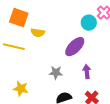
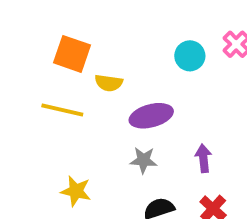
cyan circle: (89, 23) -> (190, 56), moved
purple ellipse: (75, 47) -> (151, 116), moved, turned 30

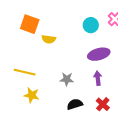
yellow line: (62, 110) -> (25, 72), moved
purple ellipse: (151, 116) -> (99, 54), moved

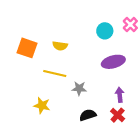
orange square: (30, 24) -> (27, 48), moved
yellow line: (25, 72) -> (55, 74), moved
purple arrow: (98, 78) -> (120, 95), moved

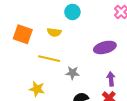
cyan circle: (105, 31) -> (72, 12), moved

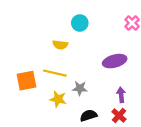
orange square: (23, 34) -> (26, 81), moved, turned -30
yellow star: (37, 89) -> (58, 99), moved

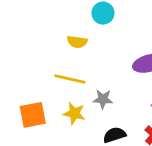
orange square: (26, 81) -> (33, 115), moved

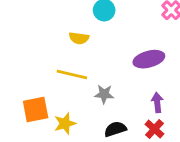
yellow star: (74, 113) -> (65, 123), moved, turned -30

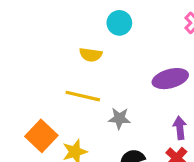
orange square: (36, 109) -> (41, 136), turned -36

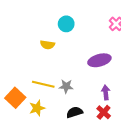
yellow line: (83, 96) -> (43, 84), moved

